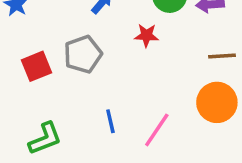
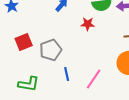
gray pentagon: (83, 54) -> (51, 50), moved
green L-shape: (45, 138) -> (29, 84), turned 30

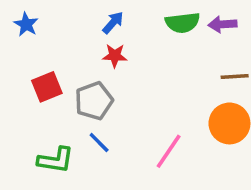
red star: (88, 24) -> (115, 56), moved
blue line: (67, 74) -> (99, 143), moved, turned -32

